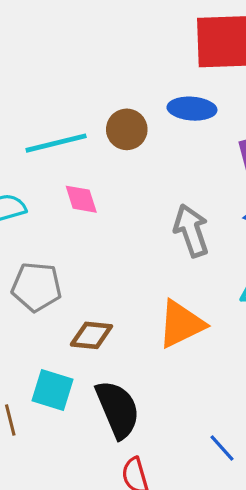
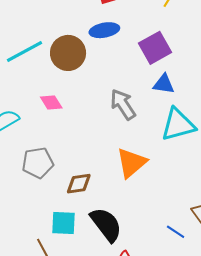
brown circle: (127, 129) -> (68, 53), size x1.4
cyan line: (56, 143) -> (24, 51), moved

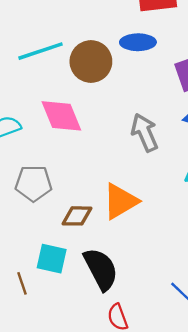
pink diamond: (51, 103) -> (61, 116), size x1.6
orange triangle: (131, 163) -> (120, 201), moved

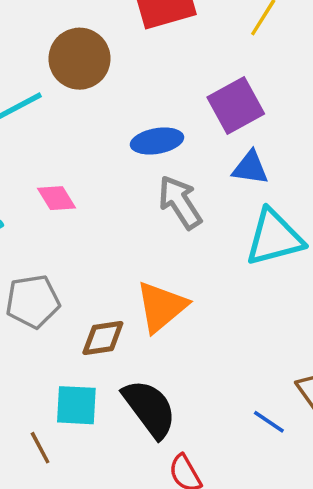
blue ellipse: (138, 42) -> (157, 141), moved
brown circle: (91, 61) -> (79, 59), moved
pink diamond: (61, 116) -> (57, 198), size x0.6

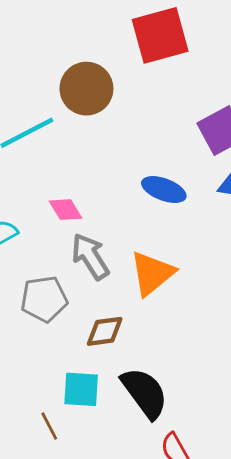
blue ellipse: (157, 141) -> (164, 190), moved, turned 30
gray arrow: (180, 202) -> (90, 256), moved
orange triangle: (161, 307) -> (152, 273), moved

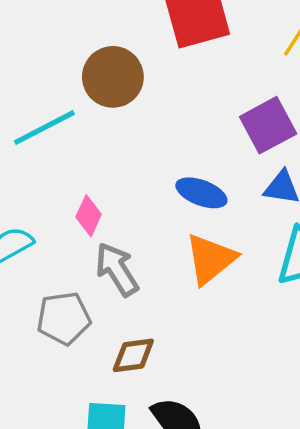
pink diamond: (65, 210) -> (89, 216), turned 56
orange triangle: (152, 273) -> (210, 259), moved

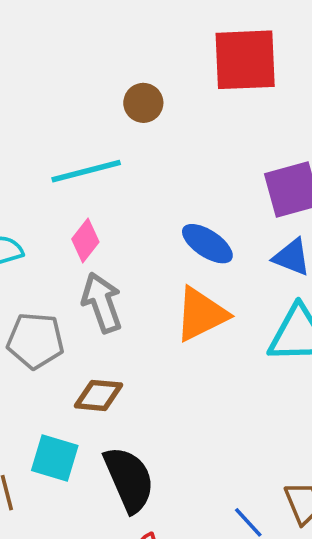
brown circle: (113, 77) -> (143, 103), size x0.6
cyan line: (44, 128) -> (86, 171), moved

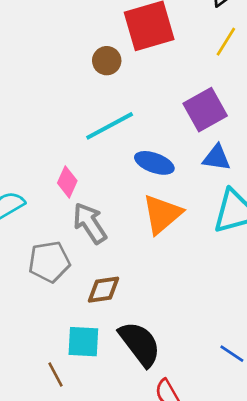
brown circle: (143, 103) -> (107, 61), moved
cyan line: (86, 171) -> (110, 126), moved

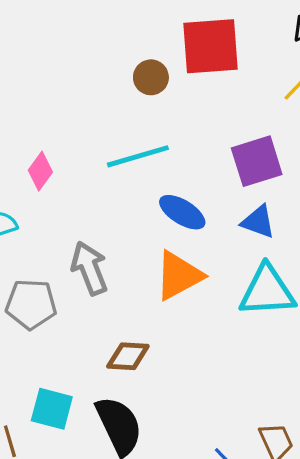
pink diamond: (67, 182) -> (40, 171), moved
brown diamond: (104, 290) -> (128, 356), moved

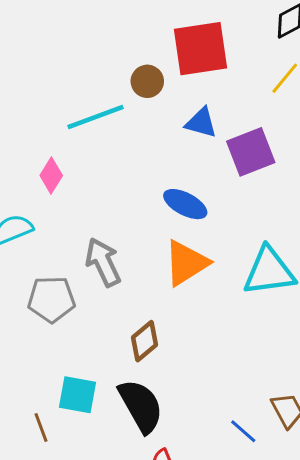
cyan line: (138, 156) -> (96, 117), moved
blue triangle: (258, 222) -> (201, 123), moved
brown diamond: (128, 356) -> (145, 341), turned -39

